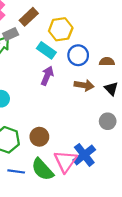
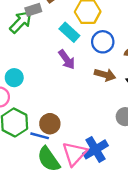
purple arrow: (47, 76) -> (67, 59), turned 114
blue line: (16, 171) -> (40, 136), moved

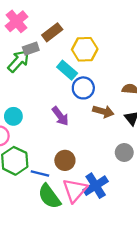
blue circle: (103, 42) -> (83, 88), moved
purple arrow: (67, 59) -> (60, 116), moved
brown circle: (50, 124) -> (65, 160), moved

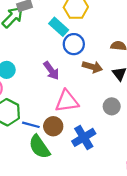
brown circle: (65, 160) -> (53, 126), moved
pink triangle: (75, 190) -> (67, 101), moved, turned 40

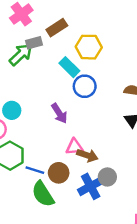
brown arrow: (92, 67) -> (87, 155), moved
pink triangle: (67, 101) -> (74, 147), size x0.7
gray circle: (112, 106) -> (107, 177), moved

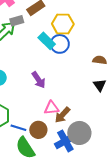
blue circle: (85, 86) -> (60, 44), moved
brown arrow: (87, 155) -> (62, 115), turned 114
gray circle: (107, 177) -> (79, 133), size x1.5

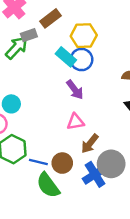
purple arrow: (39, 80) -> (75, 90), moved
pink triangle: (51, 108) -> (75, 122), moved

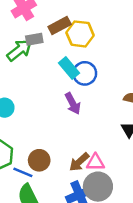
yellow hexagon: (84, 36) -> (80, 34), moved
pink triangle: (75, 122) -> (95, 162), moved
brown circle: (62, 163) -> (39, 160), moved

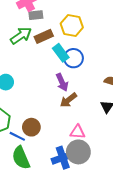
brown rectangle: (60, 26) -> (44, 36), moved
gray rectangle: (34, 39) -> (36, 15), moved
brown arrow: (79, 162) -> (68, 100), moved

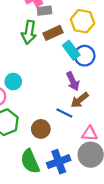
green arrow: (21, 36) -> (29, 32), turned 135
blue line: (17, 136) -> (64, 113), moved
blue cross: (63, 158) -> (59, 162), moved

